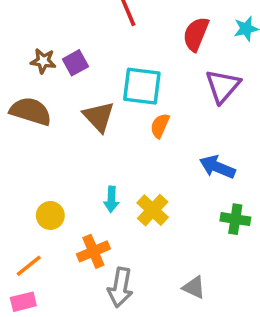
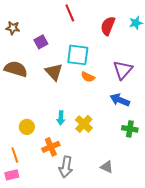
brown star: (43, 61) -> (13, 28), moved
purple triangle: (223, 86) -> (123, 70), moved
orange semicircle: (160, 126) -> (88, 77), turned -88
orange line: (29, 266) -> (15, 155), turned -70

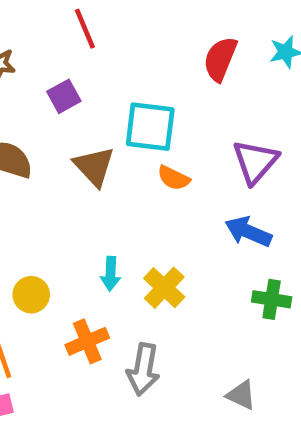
red line: (70, 13) -> (85, 29), moved
gray arrow: (66, 167) -> (143, 369), moved
gray triangle: (107, 167) -> (241, 395), moved

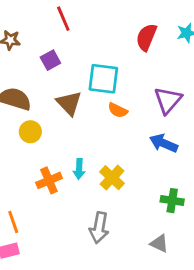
yellow circle: (31, 295) -> (30, 132), moved
green cross: (272, 299) -> (172, 201), moved
orange cross: (87, 341) -> (49, 180), moved

